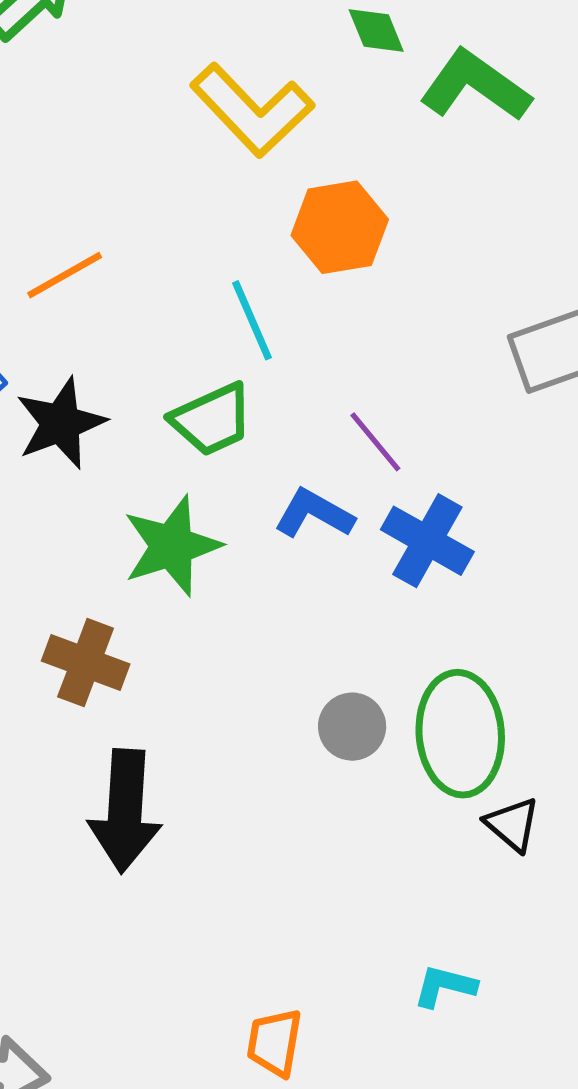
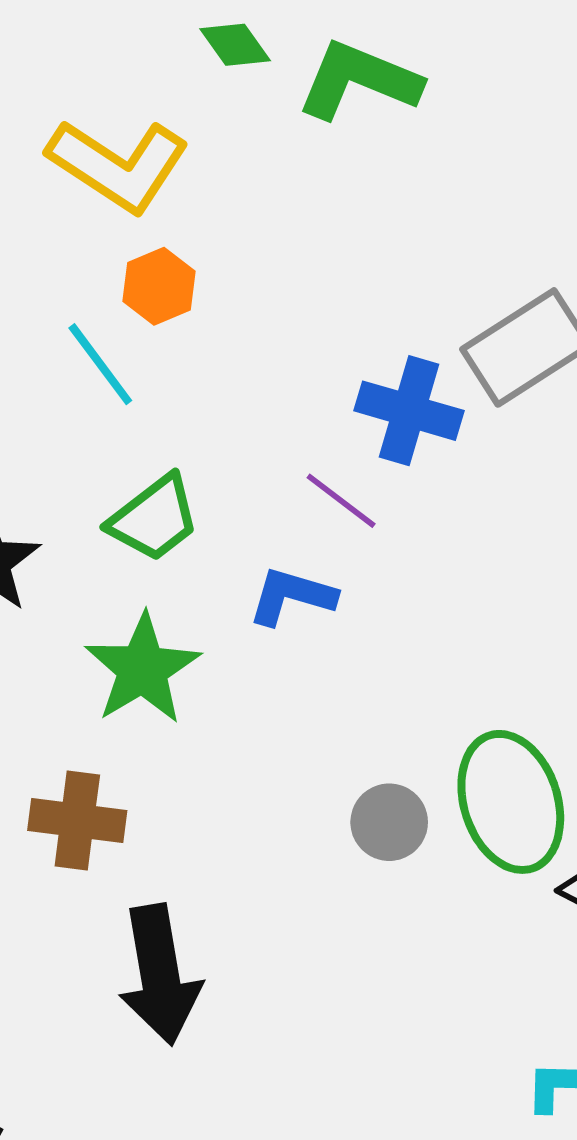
orange hexagon: (340, 227) -> (159, 286), moved, size x0.7
cyan line: (252, 320) -> (100, 364), moved
blue cross: (427, 541) -> (409, 411), moved

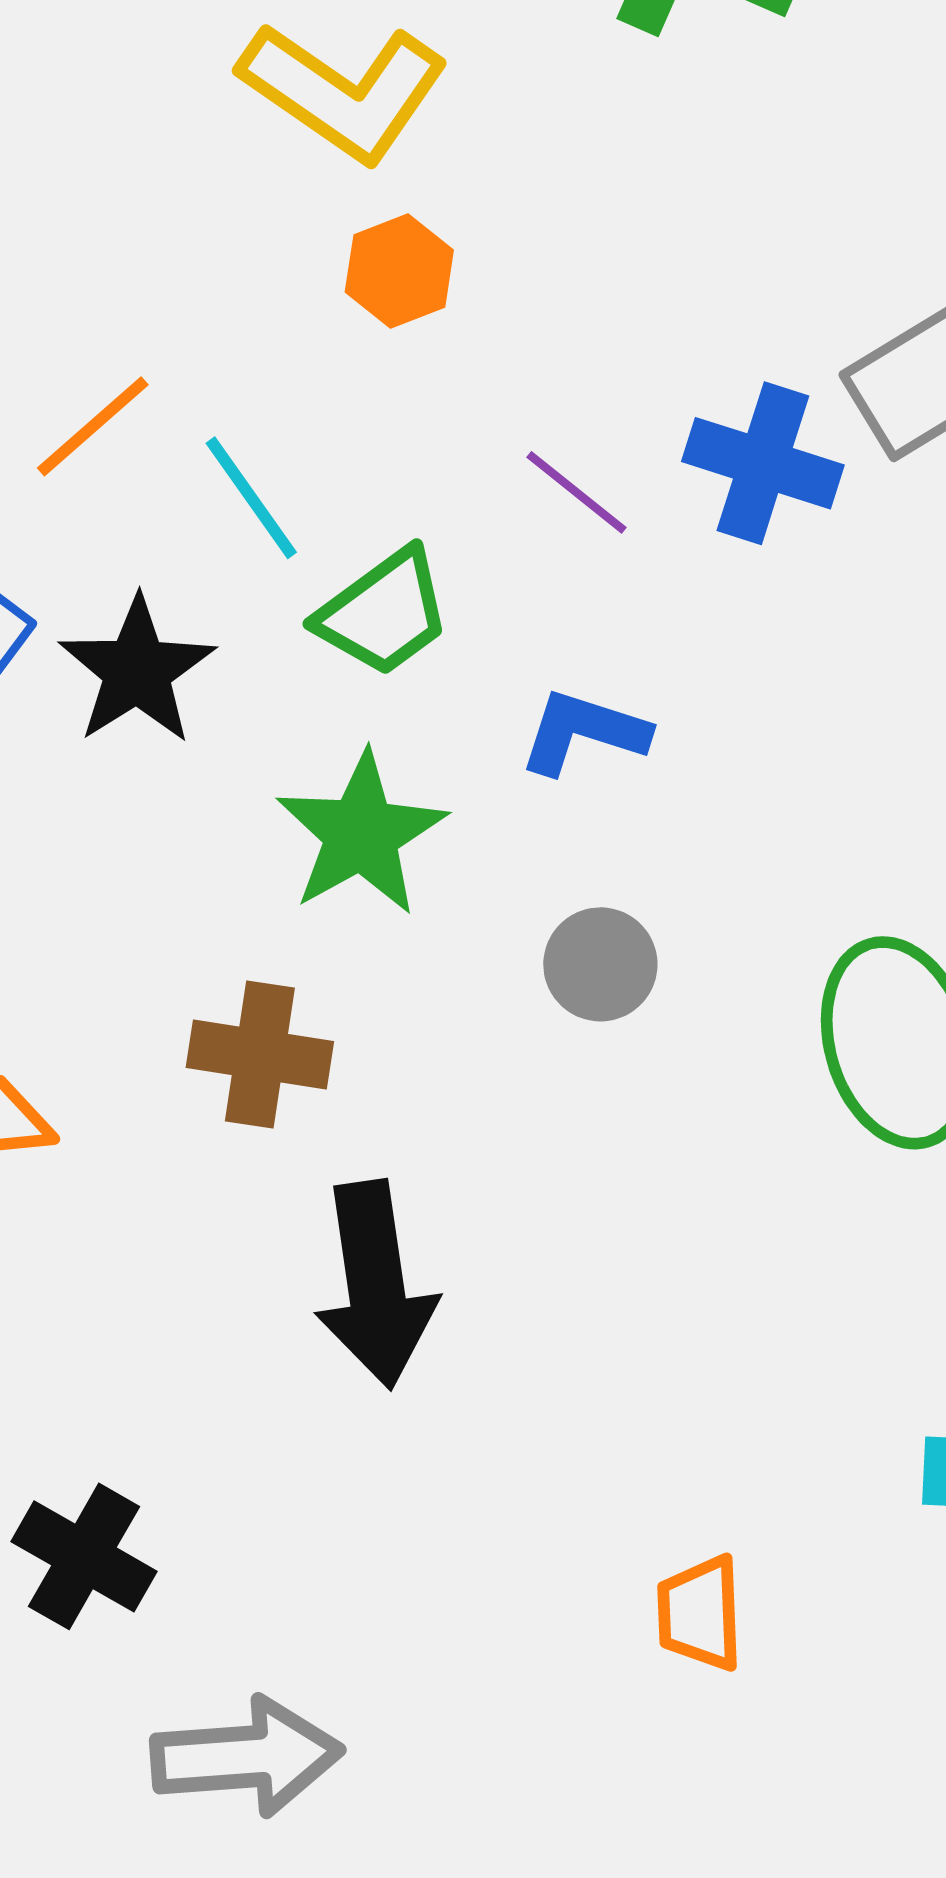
cyan line: (100, 364) -> (251, 498), moved
purple line: (341, 501) -> (577, 492), moved
gray circle: (389, 822) -> (600, 964), moved

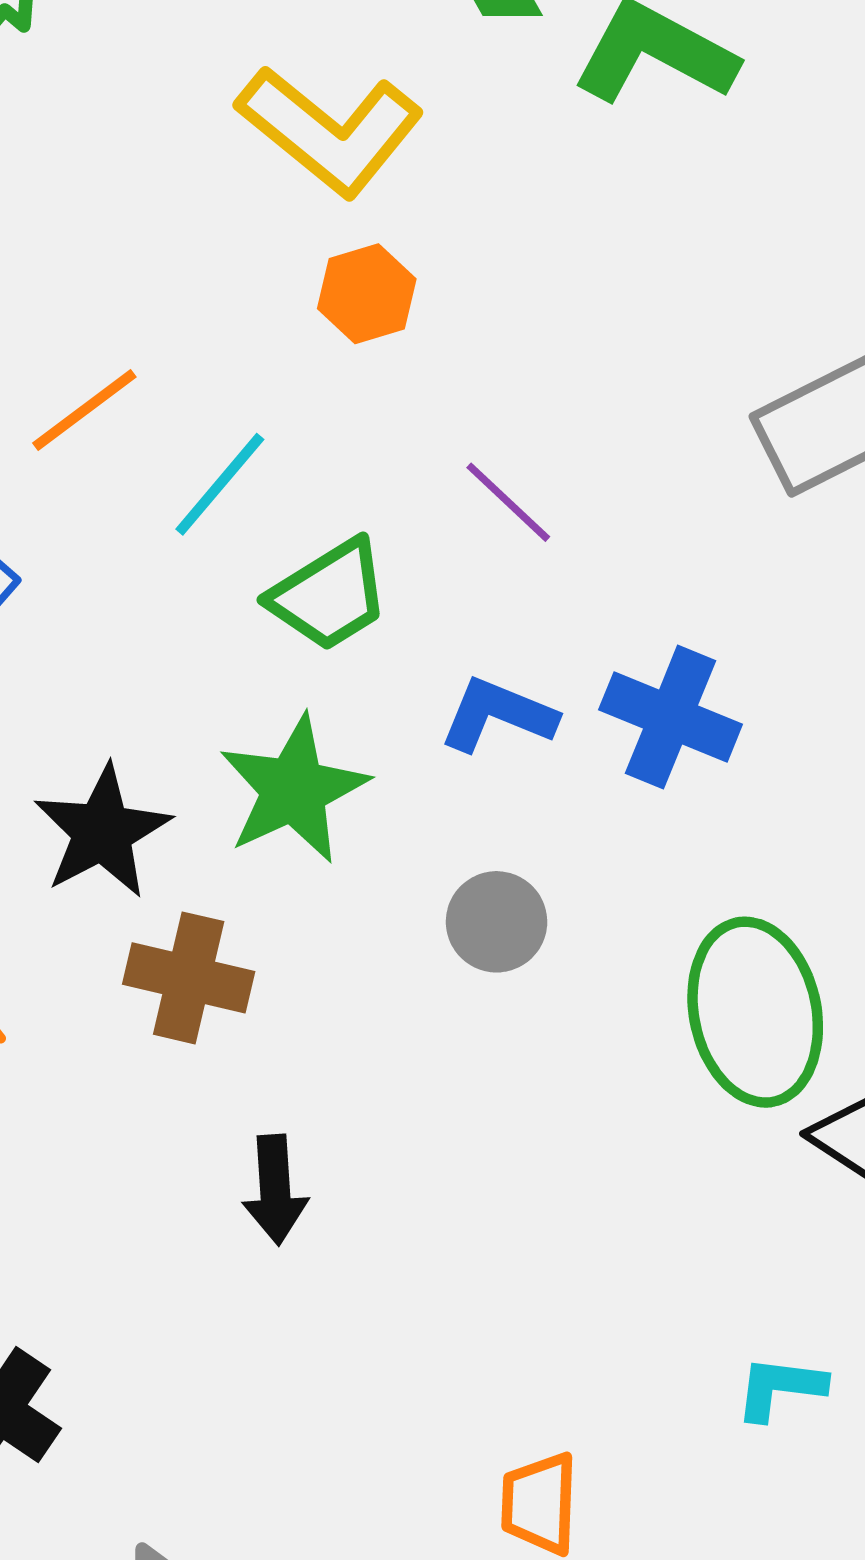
blue cross: (763, 463) -> (671, 717), moved
cyan line: (251, 498) -> (220, 484), turned 71
black star: (137, 671) -> (102, 832), moved
black arrow: (375, 1285) -> (275, 1190), size x0.6

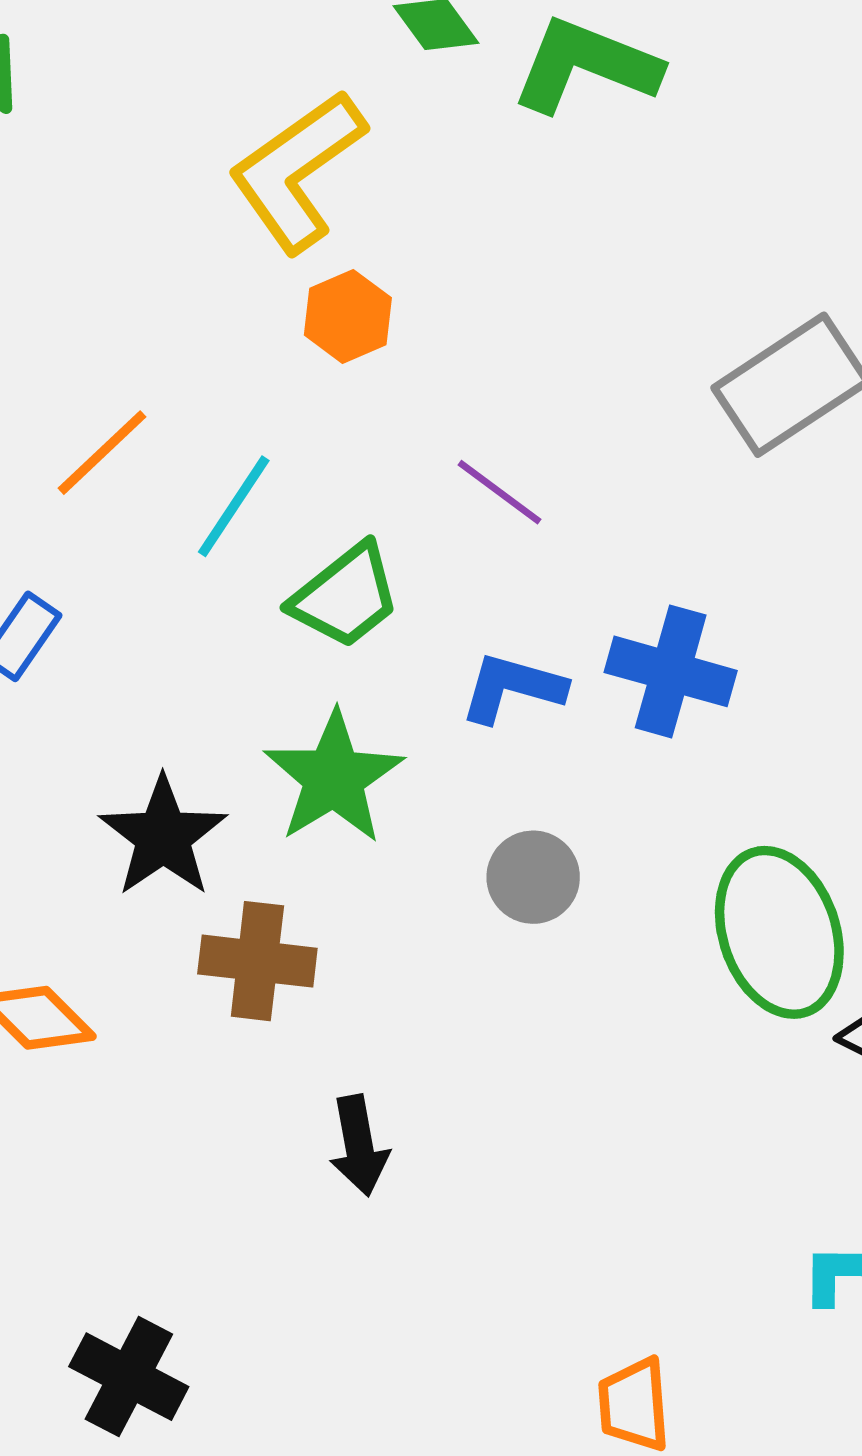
yellow L-shape: (330, 131) -> (297, 171), turned 112

